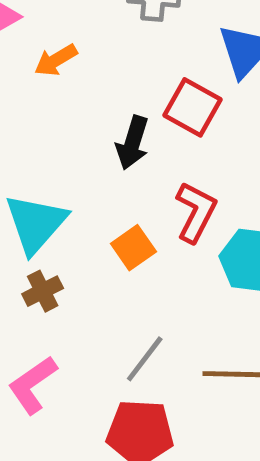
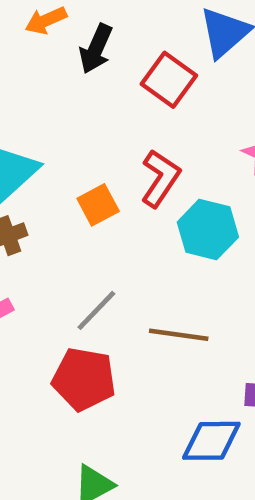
black arrow: (133, 143) -> (96, 49), moved

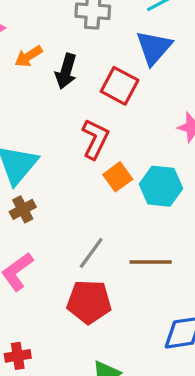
red L-shape: (160, 178) -> (95, 139), moved
orange square: (98, 205) -> (118, 177), moved

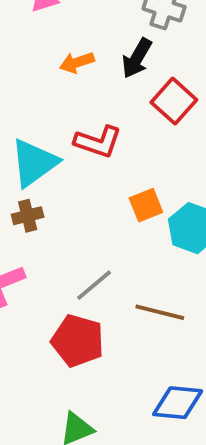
orange arrow: (28, 56) -> (77, 62), moved
black arrow: (66, 71) -> (137, 58), moved
red L-shape: (95, 139) -> (98, 142), moved, turned 69

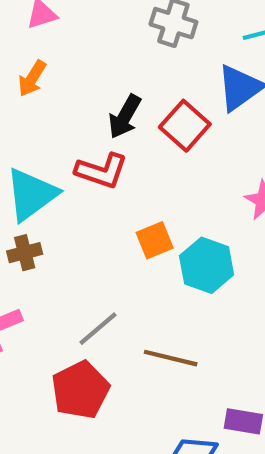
black arrow: (137, 58) -> (125, 117), moved
orange arrow: (77, 62) -> (32, 78), moved, turned -40
red pentagon: (78, 341) -> (80, 390), turned 30

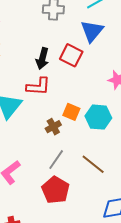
orange square: (155, 240) -> (71, 112), turned -30
brown cross: (25, 253) -> (53, 127), moved
brown line: (171, 358) -> (93, 164), turned 40

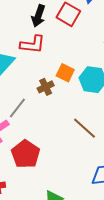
gray line: (56, 160) -> (17, 108), moved
red pentagon: (55, 190) -> (26, 154), moved

